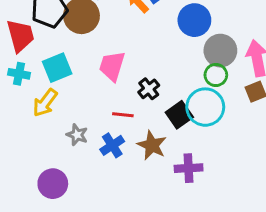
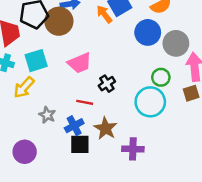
gray circle: (220, 51) -> (176, 43), moved
pink trapezoid: (112, 66) -> (80, 63), turned -135
black square: (179, 115) -> (80, 144), moved, turned 30

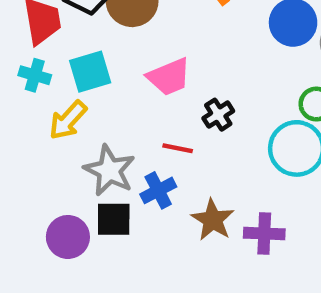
gray star: (47, 115) -> (109, 170), size x1.6
brown star: (106, 128) -> (213, 220), moved
black square: (80, 144) -> (114, 219), moved

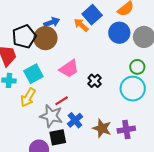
red line: (178, 148) -> (62, 101), moved, turned -32

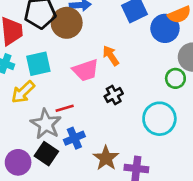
orange arrow: (81, 25) -> (111, 56), moved
blue circle: (119, 33) -> (165, 28), moved
green circle: (137, 67) -> (175, 78), moved
black square: (58, 137) -> (46, 154), turned 30

